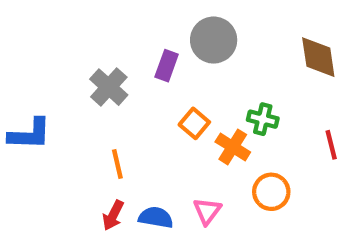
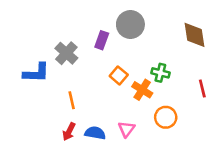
blue L-shape: (30, 134) -> (36, 73), moved

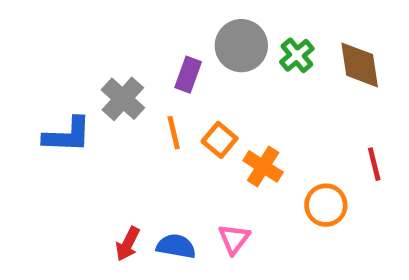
green cross: (160, 73) -> (297, 55), moved, turned 36
orange line: (72, 100) -> (174, 133), moved
orange circle: (166, 117) -> (326, 205), moved

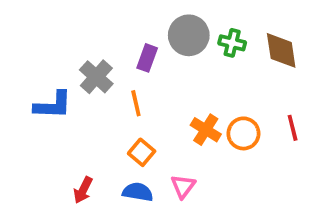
green cross: (297, 55) -> (232, 43), turned -36
orange square: (220, 140) -> (142, 152), moved
orange circle: (326, 205) -> (243, 133), moved
red arrow: (128, 244) -> (83, 190), moved

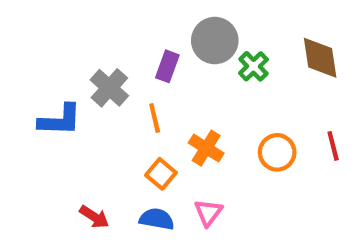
green cross: (232, 43) -> (253, 66), moved, turned 32
orange cross: (206, 130) -> (206, 148), moved
red arrow: (83, 190) -> (94, 217), turned -84

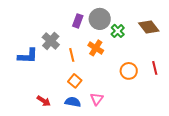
brown diamond: (320, 58) -> (149, 27), turned -30
purple rectangle: (167, 66) -> (78, 21), moved
orange cross: (206, 148) -> (96, 48), moved

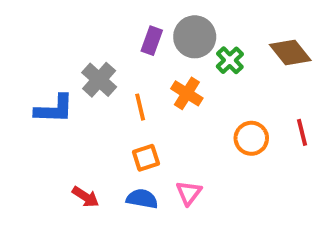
orange square: (75, 81) -> (146, 158), turned 32

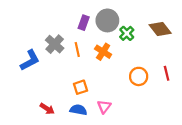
orange line: (140, 107) -> (77, 50), moved
blue L-shape: (54, 109) -> (30, 60), turned -30

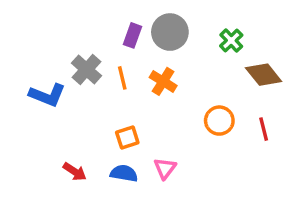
brown diamond: (160, 29) -> (264, 75), moved
green cross: (127, 33) -> (231, 41), moved
blue L-shape: (30, 60) -> (47, 95), turned 50
red line: (167, 73) -> (264, 129), moved

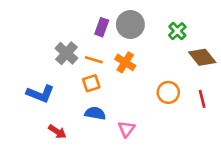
orange line: (122, 78) -> (94, 60), turned -60
blue L-shape: (47, 95) -> (40, 94), moved
orange square: (127, 138) -> (91, 83), moved
blue semicircle: (124, 173) -> (95, 113), moved

